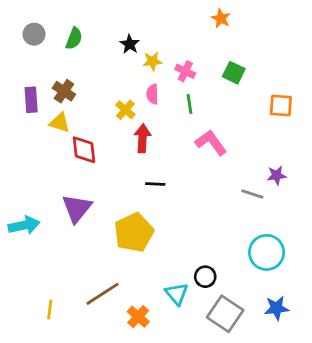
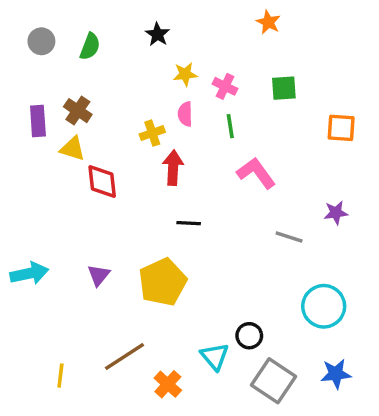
black star: (130, 44) -> (157, 34), moved
green square: (234, 73) -> (284, 88), turned -30
yellow cross: (125, 110) -> (152, 133), turned 30
gray line: (252, 194) -> (289, 237), moved
purple triangle: (77, 208) -> (99, 275), moved, size x0.6

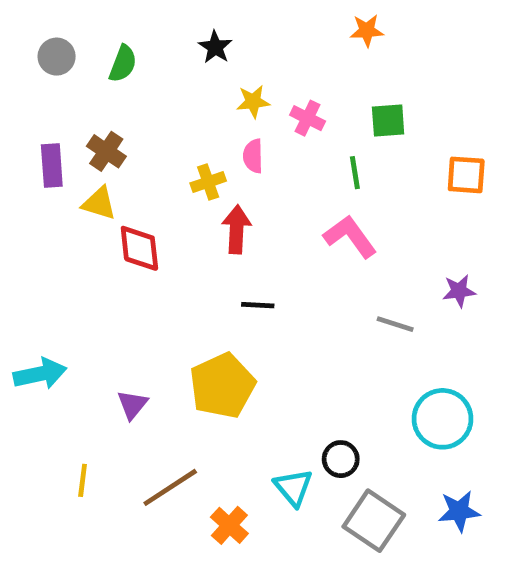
orange star: (268, 22) -> (367, 31), turned -30
green line: (230, 126) -> (355, 173), moved
purple triangle: (99, 275) -> (132, 405), moved
yellow line: (60, 376) -> (83, 480), moved

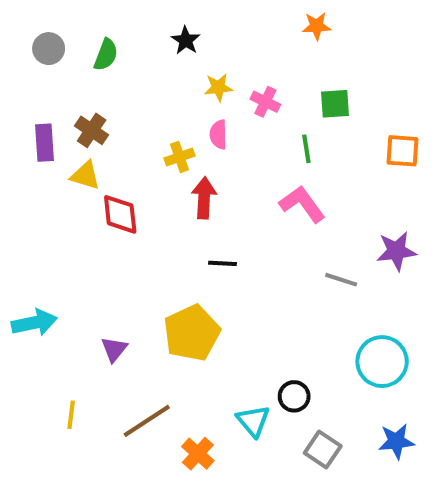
purple star: (459, 291) -> (396, 251), size x1.4
gray square: (374, 521) -> (323, 450), size x0.7

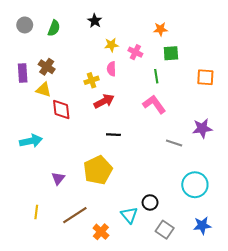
orange star: (317, 26) -> (160, 29), moved
red arrow: (204, 198) -> (104, 101), turned 60
cyan arrow: (34, 323) -> (31, 141), moved

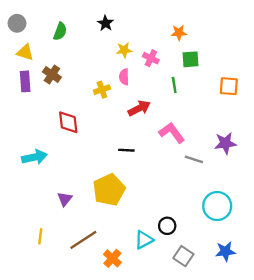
gray circle: (25, 25) -> (17, 23), moved
yellow triangle: (44, 90) -> (25, 52), moved
red arrow: (104, 101) -> (139, 108), moved
pink L-shape: (154, 104) -> (172, 133), moved
cyan triangle: (129, 215) -> (144, 240), turned 42

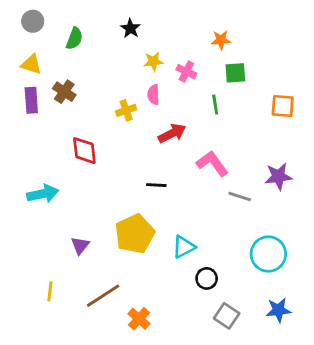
gray circle: (17, 23) -> (33, 21), moved
cyan triangle: (144, 240) -> (184, 247), moved

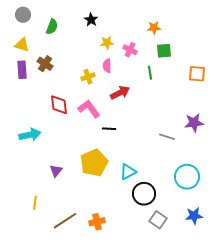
pink L-shape: (212, 163) -> (89, 109), moved
black circle: (207, 278) -> (144, 194), size x1.5
brown line: (103, 296) -> (65, 221), moved
orange cross: (139, 319) -> (97, 222), turned 35

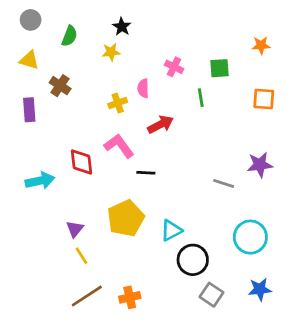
orange star: (154, 28) -> (261, 45), moved
yellow star: (107, 43) -> (111, 52), moved
purple rectangle: (22, 70) -> (29, 110), moved
red diamond: (59, 105) -> (81, 162), moved
yellow line: (35, 203) -> (81, 256), moved, turned -40

